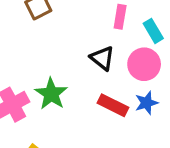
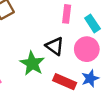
green star: (51, 94) -> (32, 63), moved

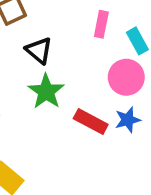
black triangle: (55, 46) -> (39, 51), moved

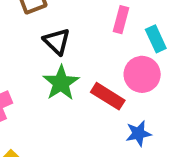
blue star: (128, 120) -> (138, 133), moved
red rectangle: (91, 122) -> (108, 96), moved

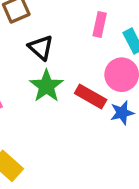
blue star: (138, 133) -> (122, 113), moved

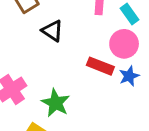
green star: (46, 86) -> (56, 103), moved

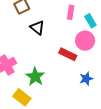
blue star: (129, 76) -> (86, 79), moved

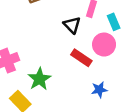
black triangle: (37, 28) -> (72, 25), moved

